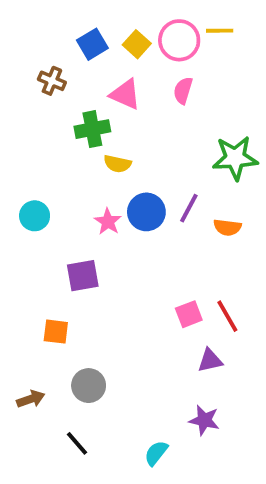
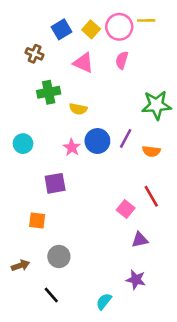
green cross: (92, 129) -> (49, 92), moved
pink square: (189, 314) -> (126, 209), turned -30
red line: (227, 316) -> (151, 196), moved

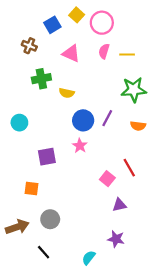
yellow line: (146, 20) -> (127, 55), moved
yellow square: (91, 29) -> (77, 15), moved
pink star: (72, 147) -> (80, 146), moved
orange semicircle: (151, 151) -> (138, 126), moved
brown arrow: (20, 265) -> (17, 227), size x1.5

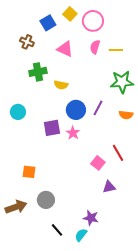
purple square: (47, 157) -> (52, 128), moved
purple star: (116, 239) -> (91, 218), moved
black line: (44, 252) -> (57, 230), moved

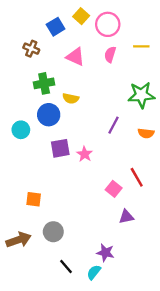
yellow line: (116, 50) -> (141, 46), moved
blue circle: (76, 110) -> (49, 115), moved

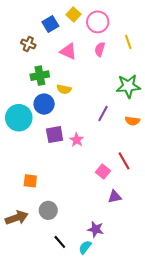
yellow line: (141, 46) -> (128, 42), turned 72
cyan circle: (21, 130) -> (19, 118), size x1.6

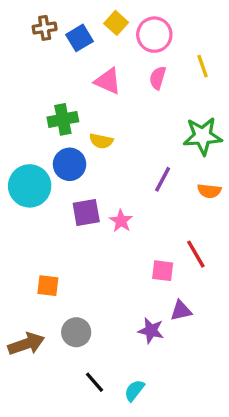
brown cross: (28, 44) -> (45, 28), moved, turned -32
pink square: (103, 171) -> (163, 271), turned -32
purple star: (96, 229) -> (151, 331), moved

